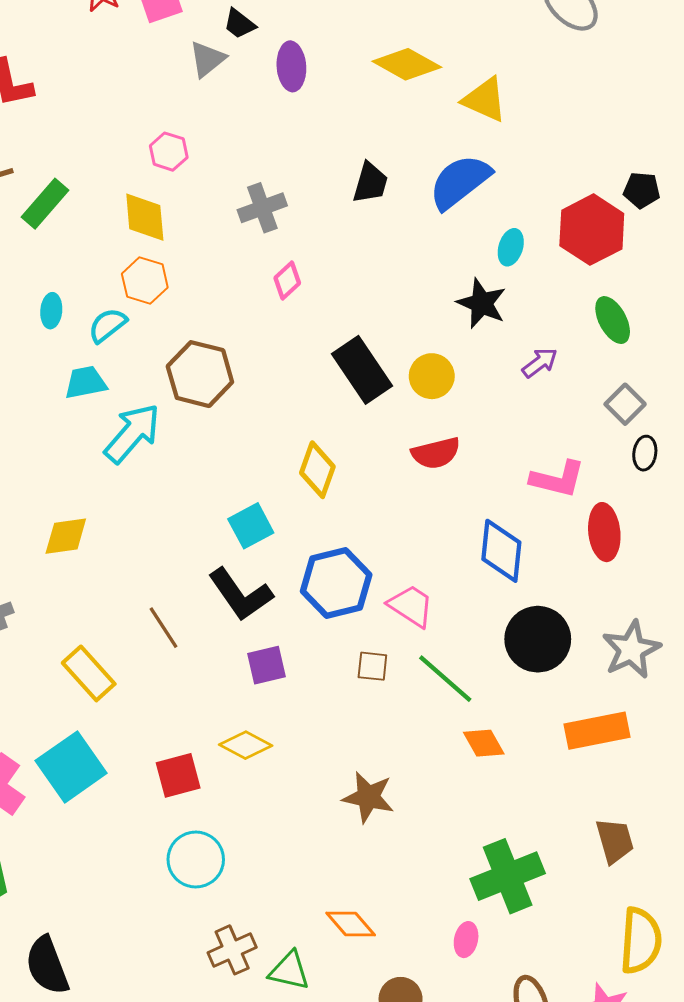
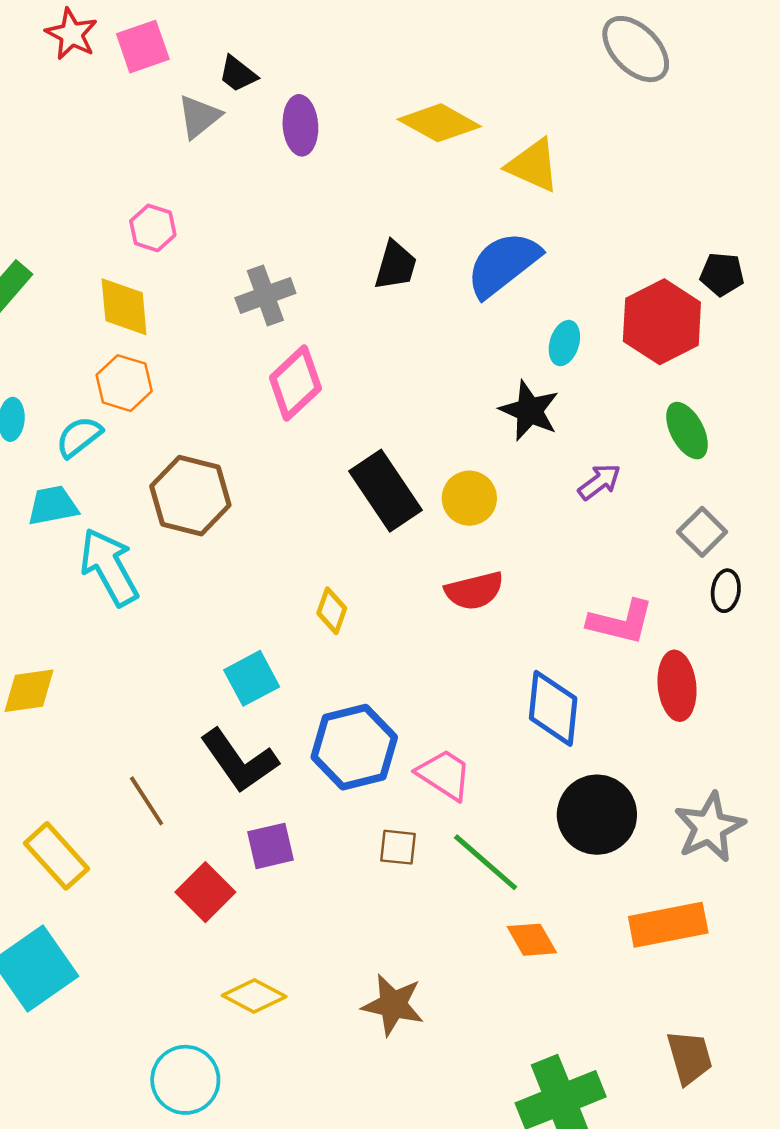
pink diamond: (287, 281) -> (295, 383), size x1.6
cyan arrow: (132, 433) -> (109, 567), turned -70
yellow diamond: (317, 470) -> (332, 611), size x0.7
yellow diamond: (246, 745) -> (254, 996), moved
red square: (178, 775) -> (205, 892), moved, turned -30

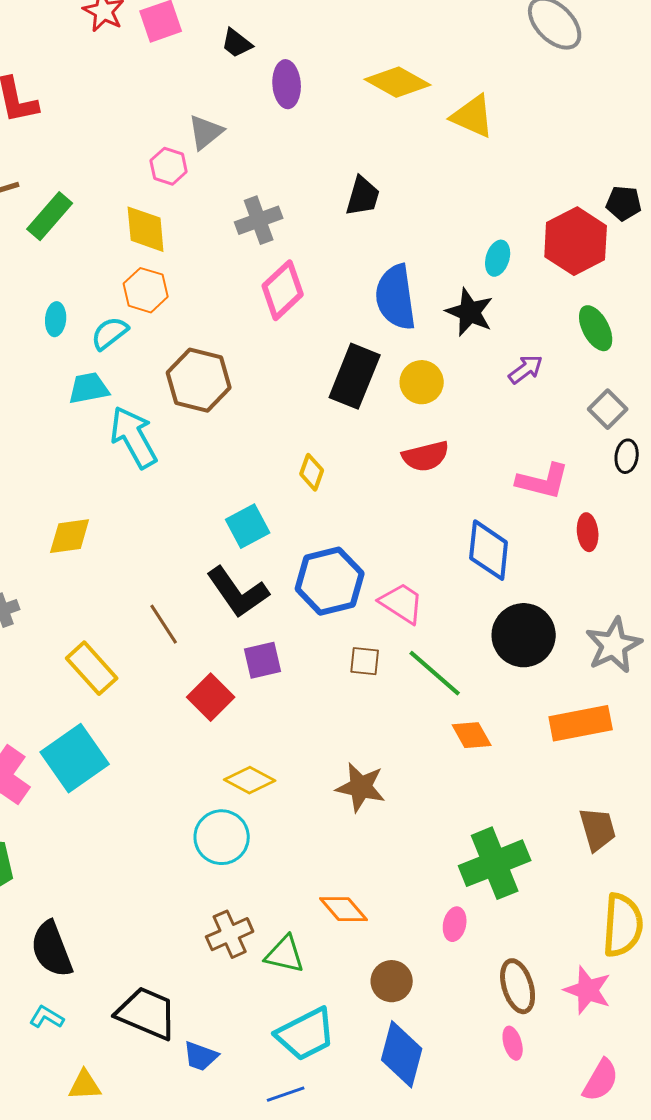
gray triangle: (199, 117) -> (206, 132), moved
blue semicircle: (503, 264) -> (396, 297), moved, turned -60
black rectangle: (386, 491) -> (355, 376), turned 56
red ellipse: (677, 686) -> (588, 532), size x0.7
cyan circle: (185, 1080) -> (222, 837), moved

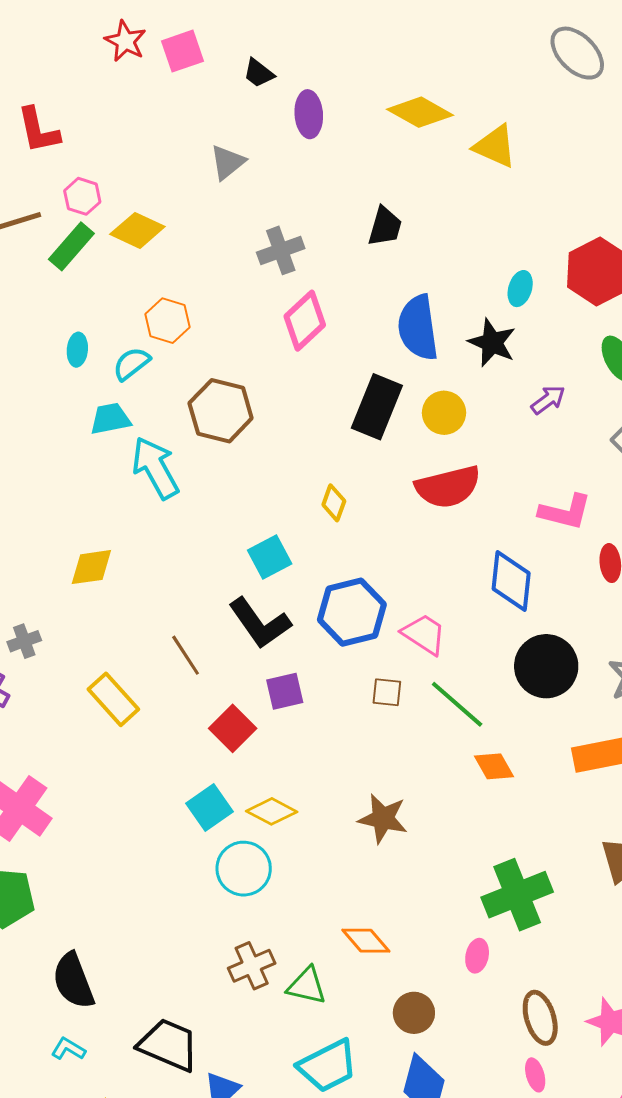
pink hexagon: (169, 166) -> (82, 196), moved
yellow diamond: (146, 229) -> (137, 230), moved, turned -60
red semicircle: (426, 456) -> (448, 487), size x1.4
cyan square: (75, 758) -> (210, 807), moved, size x0.7

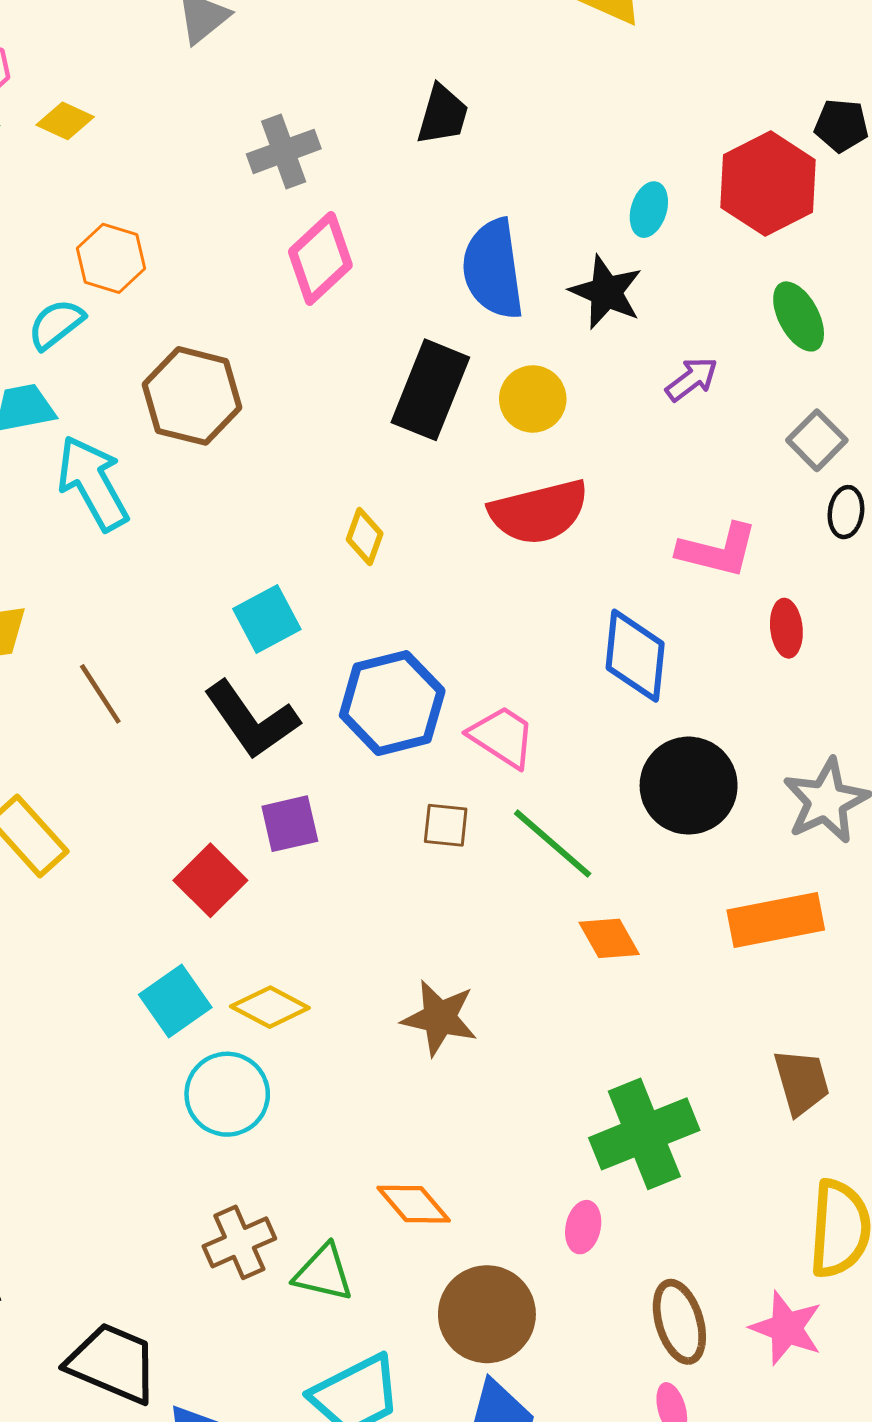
yellow diamond: (137, 230) -> (65, 121), size x0.7
brown line: (186, 655) -> (100, 694), moved
brown circle: (414, 1013) -> (487, 1314), size x1.5

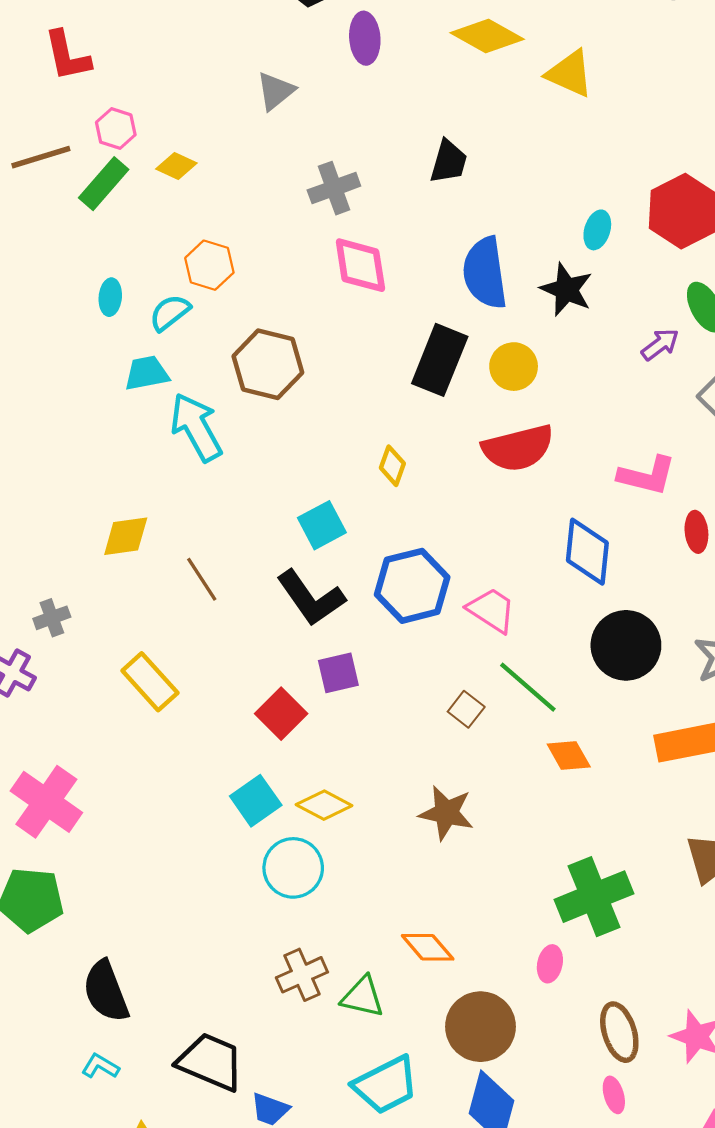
pink diamond: (320, 258) -> (360, 265), turned -56
purple arrow: (692, 379) -> (660, 345), moved
brown square: (446, 825) -> (466, 709), moved, turned 32

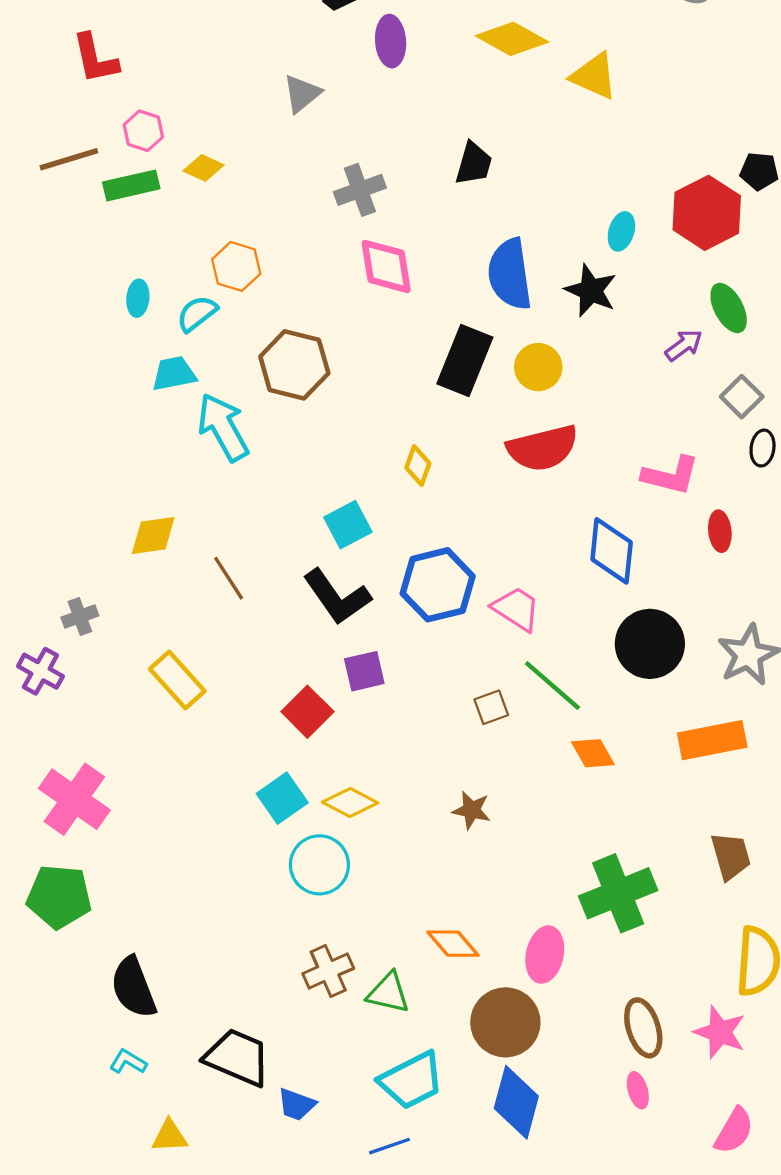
green rectangle: (104, 184) -> (131, 185), turned 36
brown square: (466, 709) -> (491, 707), turned 32
brown star: (446, 813) -> (472, 810), size x0.7
pink ellipse: (550, 964) -> (545, 955), moved, size x1.5

